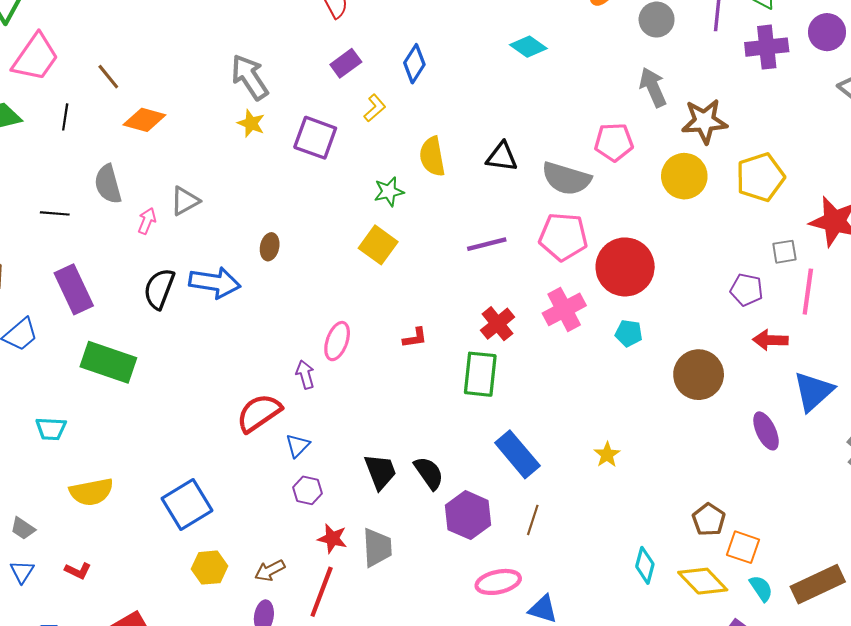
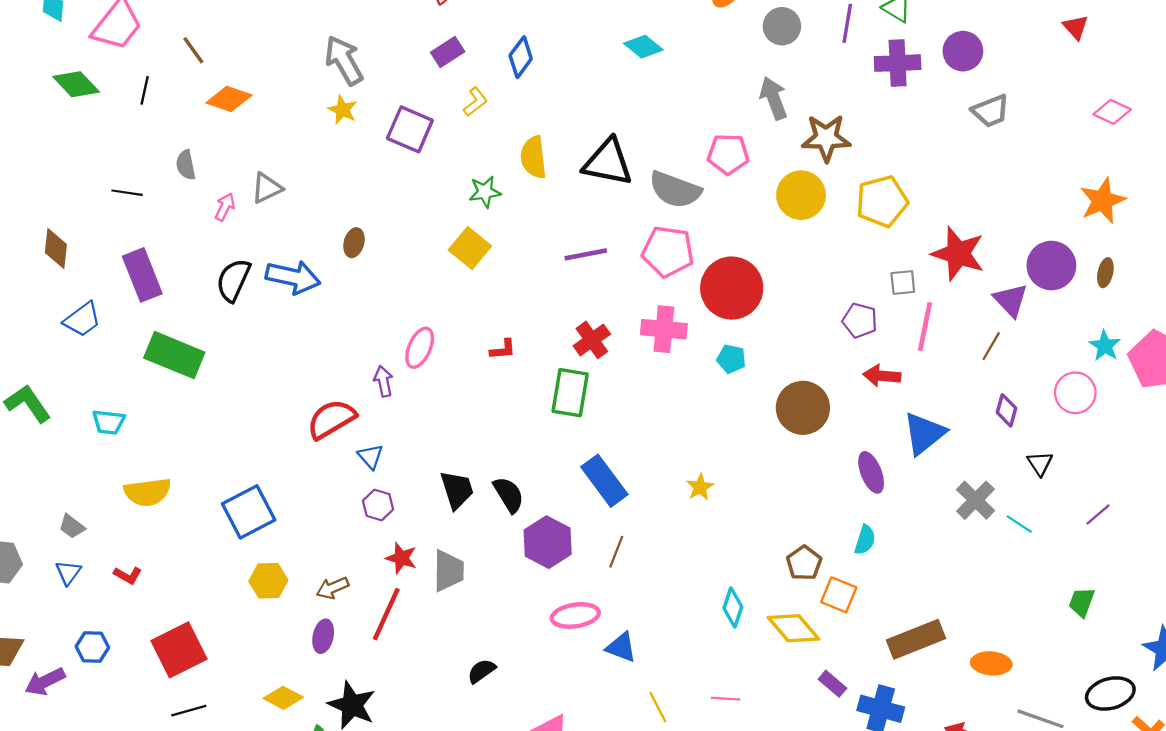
black triangle: (502, 157) -> (608, 162), size x1.5
gray semicircle: (108, 184) -> (186, 165), size x0.7
pink cross: (564, 309) -> (664, 329), turned 30
blue triangle: (298, 446) -> (371, 457), turned -30
cyan semicircle: (761, 588) -> (865, 540), moved, turned 48

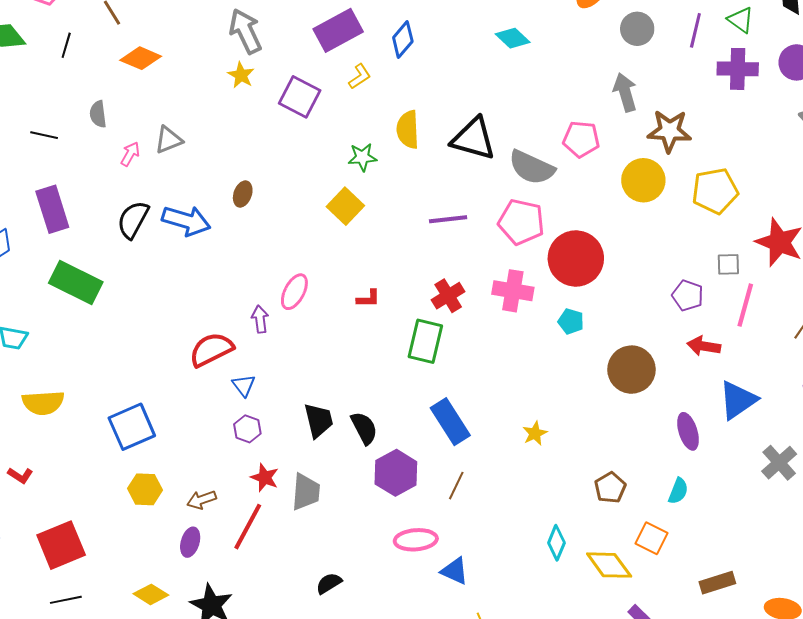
purple rectangle: (448, 52) -> (338, 30), size x1.6
brown pentagon: (804, 563) -> (610, 488), moved
brown rectangle: (916, 639) -> (717, 583), size x0.7

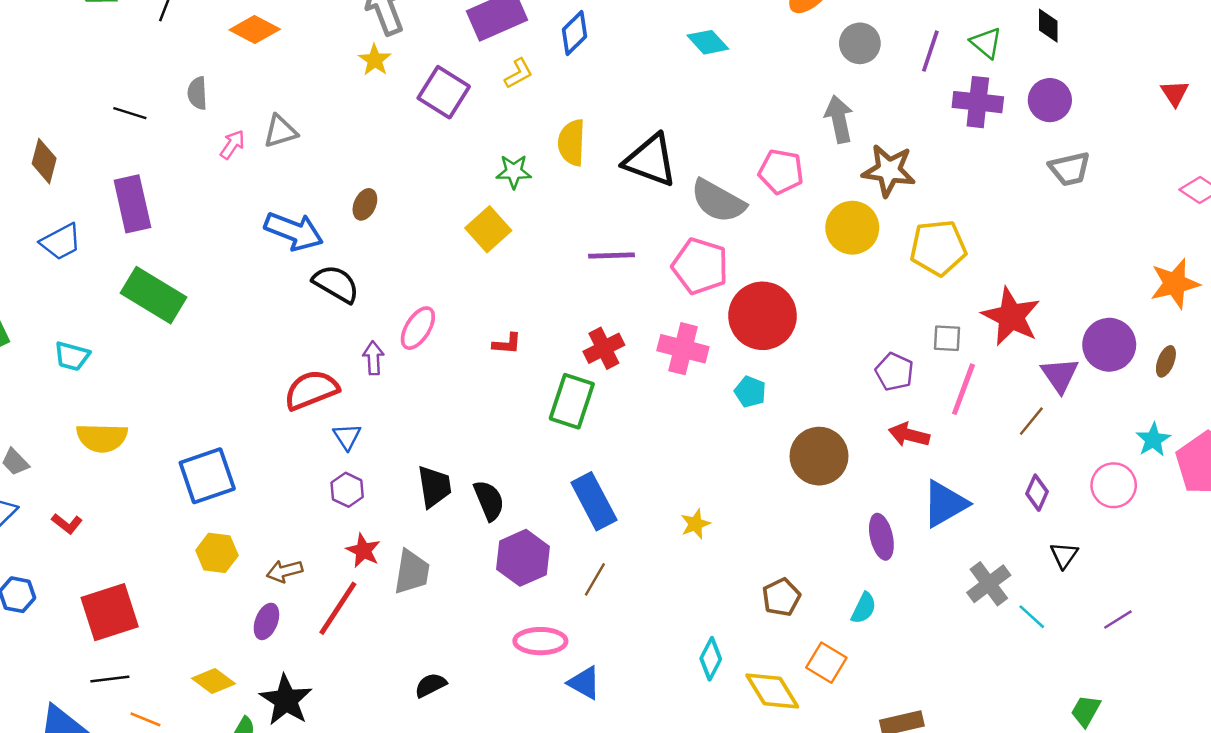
black semicircle: (133, 220) -> (336, 284), moved, turned 87

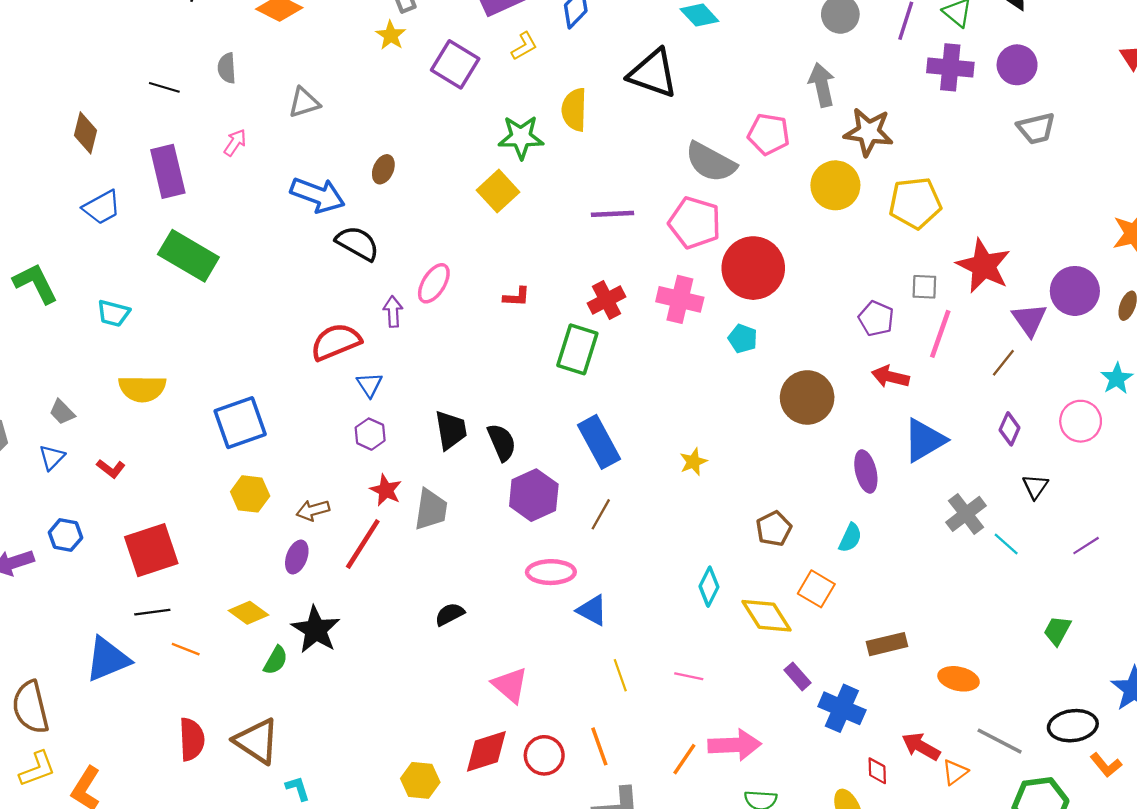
pink arrow: (232, 145) -> (235, 143), moved
black triangle: (650, 160) -> (653, 73), moved
green star: (514, 172) -> (521, 137), size x1.4

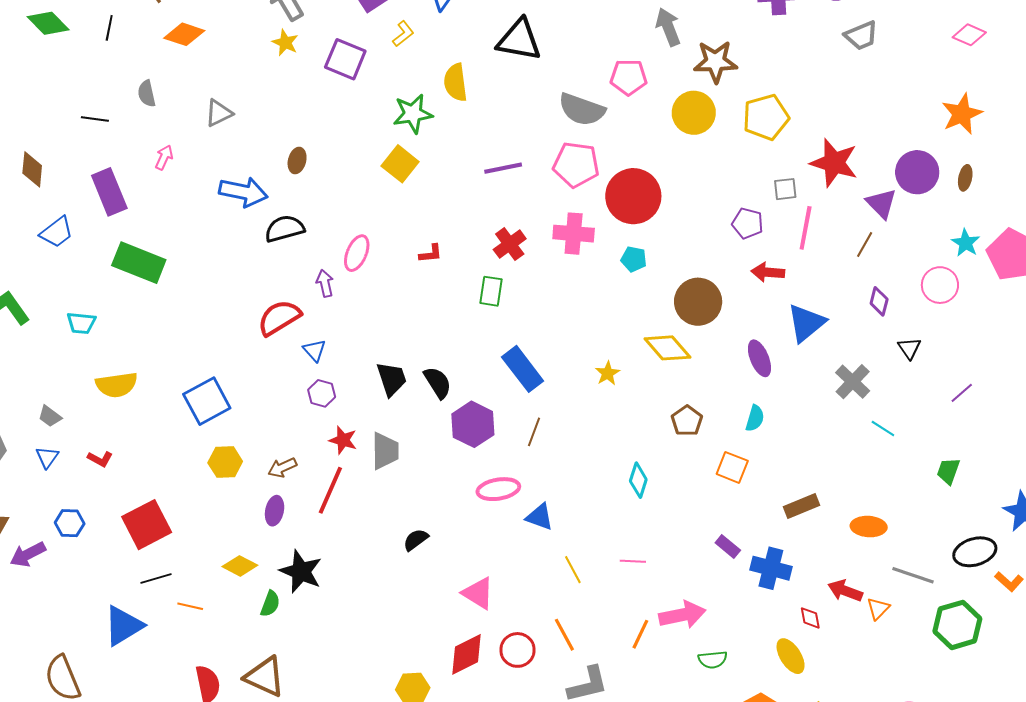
black semicircle: (357, 243) -> (285, 229), turned -36
green rectangle: (577, 349) -> (491, 291), size x0.7
cyan line: (1006, 544) -> (883, 428), moved
yellow diamond: (766, 616) -> (667, 348), moved

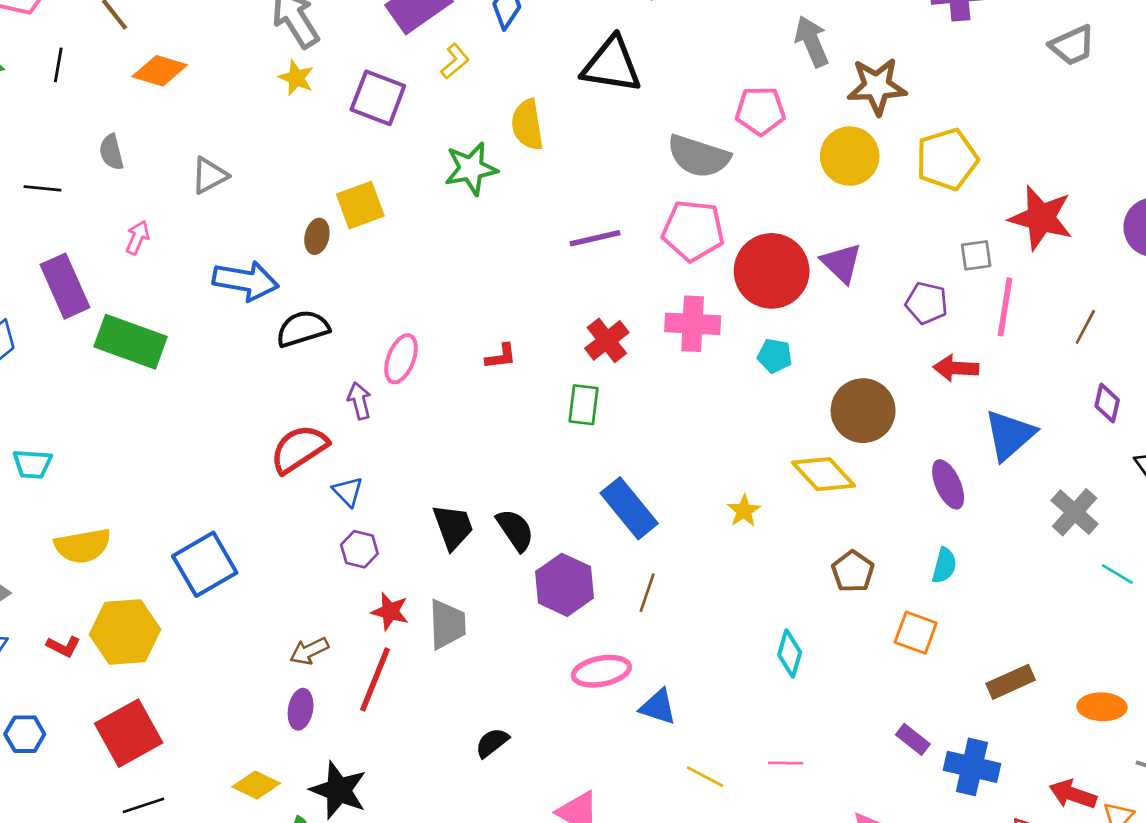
yellow square: (400, 164) -> (360, 205), moved, turned 33
purple triangle: (881, 203) -> (841, 263), moved
green rectangle: (139, 263) -> (131, 342), moved
yellow hexagon: (225, 462) -> (125, 632), moved, size x1.5
yellow line: (573, 570) -> (705, 777), turned -32

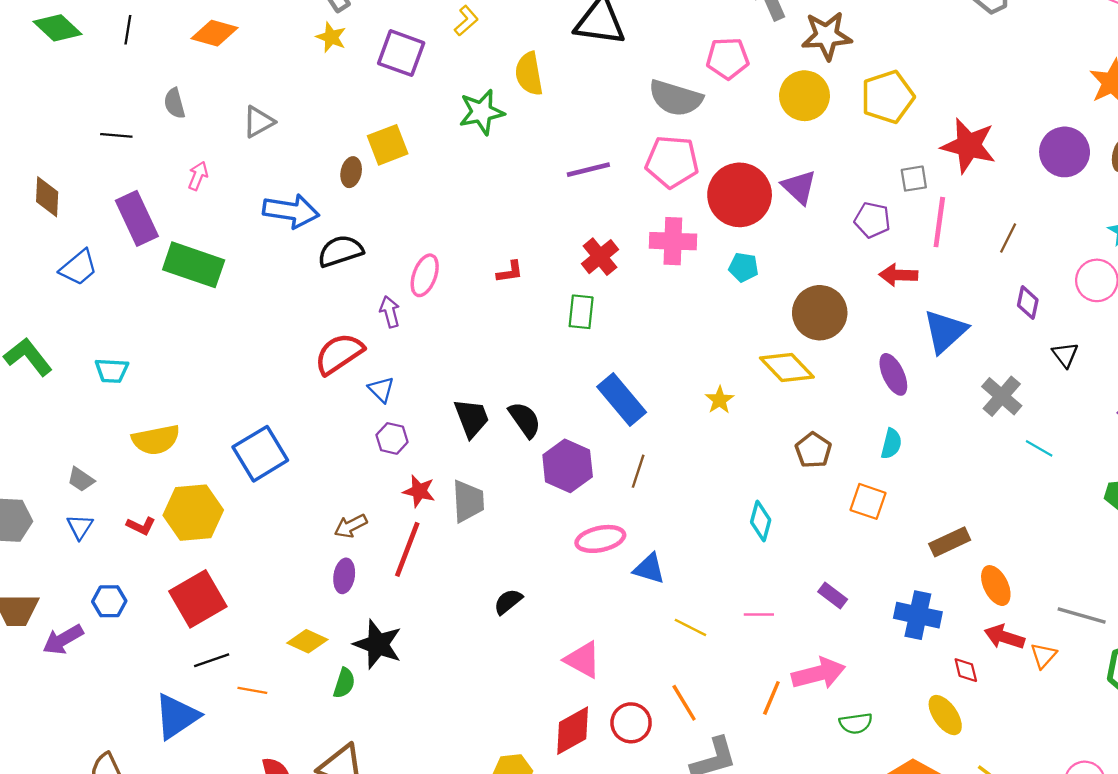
orange ellipse: (1102, 707) -> (996, 586), moved, turned 63
purple rectangle: (913, 739) -> (833, 596), moved

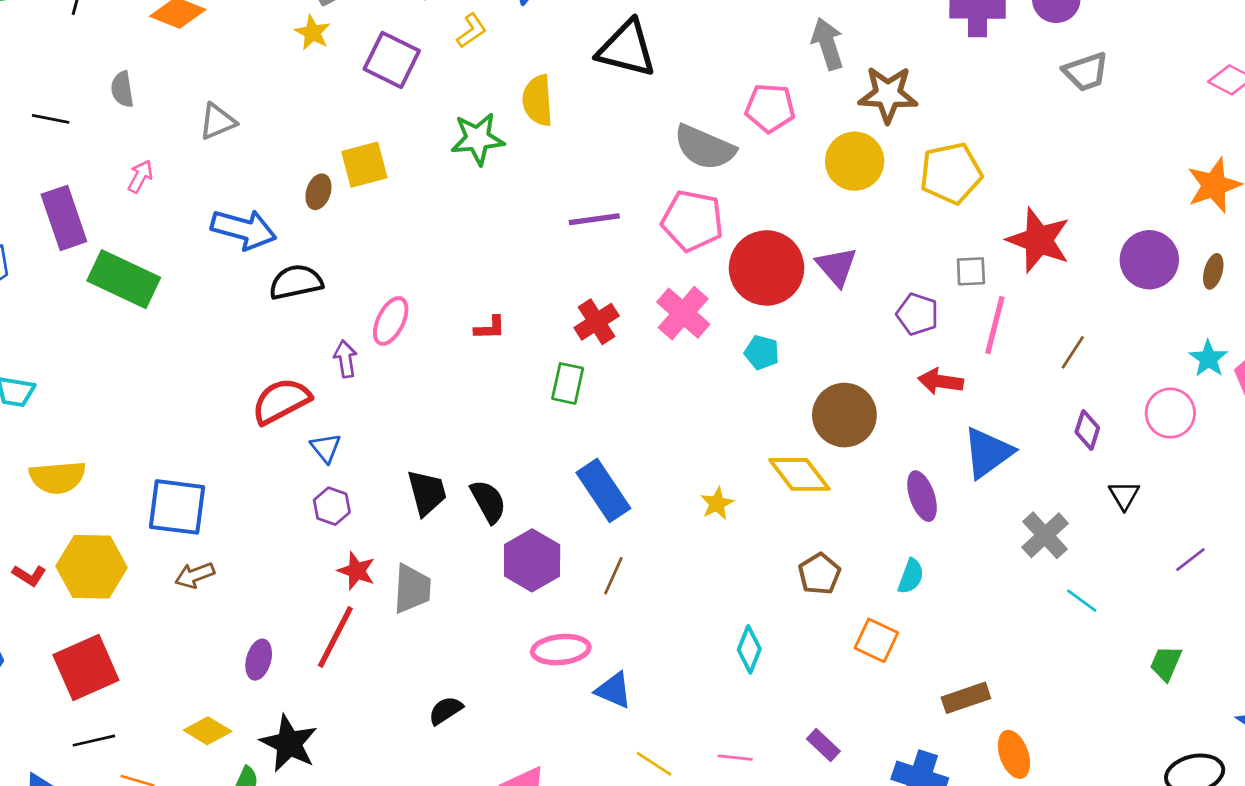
pink cross: (673, 241) -> (683, 313), turned 33
blue square: (260, 454) -> (177, 507), turned 32
brown arrow: (351, 526) -> (195, 575), moved

